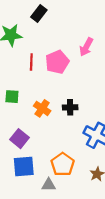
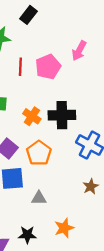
black cross: (70, 107) -> (62, 115), size x1.6
orange pentagon: (63, 164) -> (39, 153), moved

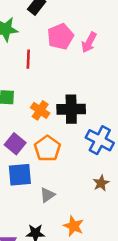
pink pentagon: (48, 67) -> (60, 36), moved
gray triangle: (39, 198) -> (47, 195), turned -35
orange star: (64, 228) -> (74, 226), turned -30

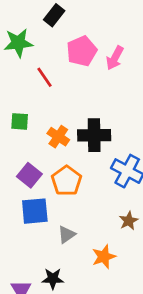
red line: (28, 59) -> (44, 77), turned -36
orange star: (74, 226) -> (104, 257), moved, turned 30

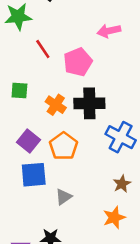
pink pentagon: (82, 51) -> (78, 62), moved
pink arrow: (115, 58) -> (109, 31), turned 50
orange star: (104, 257) -> (114, 218), moved

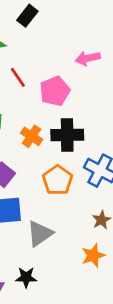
orange pentagon: (64, 146) -> (58, 180), moved
gray triangle: (64, 197) -> (40, 234), size x1.5

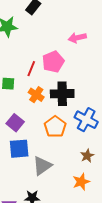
red line: (18, 77) -> (31, 69), moved, turned 56

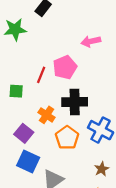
orange cross: (36, 95) -> (46, 115), moved
blue square: (19, 149) -> (28, 161), turned 30

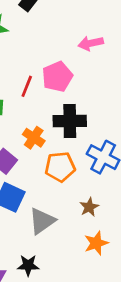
orange pentagon: (67, 138) -> (60, 167), turned 30
brown star: (102, 169) -> (89, 207), moved

